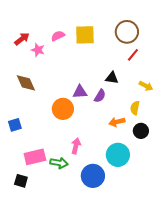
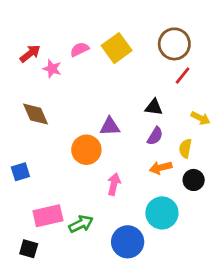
yellow square: (85, 35) -> (117, 48), turned -35
purple semicircle: (100, 96) -> (155, 136), moved
pink arrow: (76, 146) -> (114, 184), moved
green arrow: (59, 163) -> (81, 224), turned -36

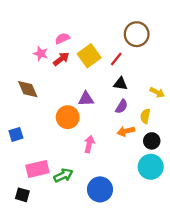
yellow square: (117, 48) -> (89, 56), moved
red arrow: (30, 54) -> (61, 59), moved
red line: (183, 76) -> (116, 59), moved
cyan circle: (162, 213) -> (151, 167), moved

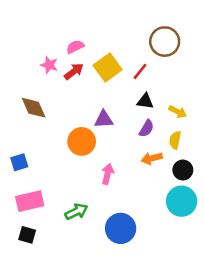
yellow arrow: (157, 92) -> (178, 112), moved
pink rectangle: (37, 169) -> (30, 201), moved

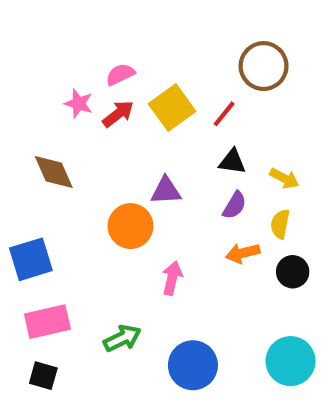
blue square: (19, 162) -> (31, 259), size x1.5
cyan circle: (182, 201) -> (291, 361), moved

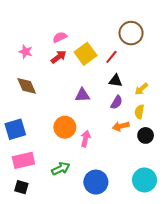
pink star: (79, 103) -> (26, 52), moved
yellow arrow: (284, 178) -> (141, 89), turned 112
orange circle: (131, 226) -> (65, 127), moved

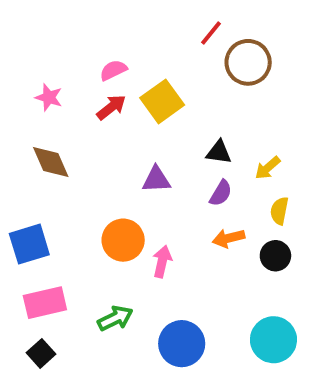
red line: (111, 57) -> (211, 33), moved
yellow semicircle: (139, 112) -> (279, 211), moved
black square: (21, 187) -> (41, 353), turned 32

